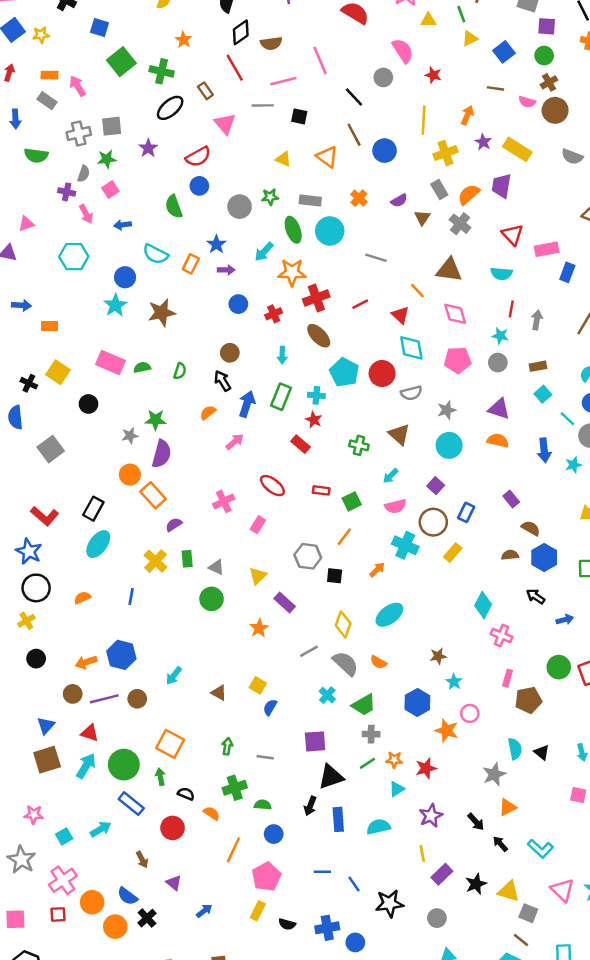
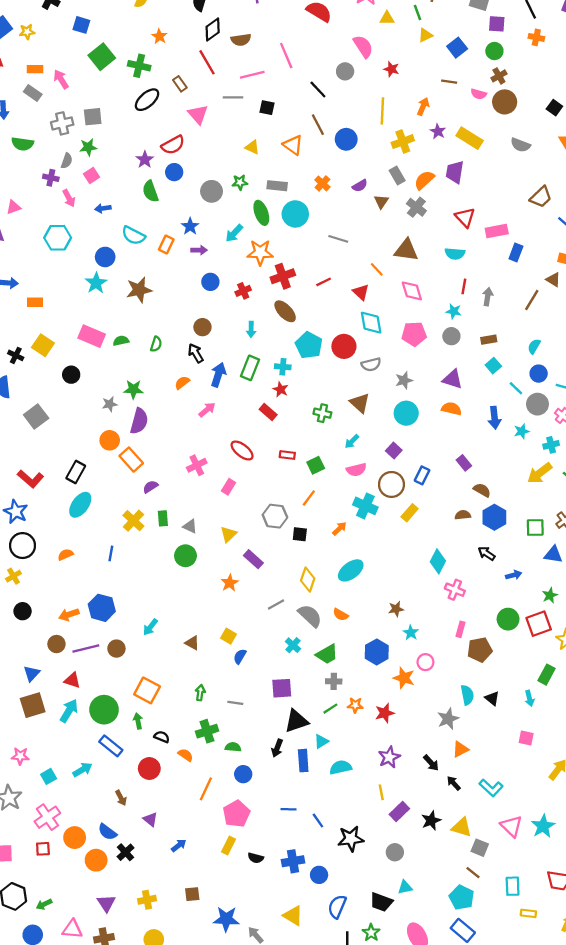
purple star: (148, 148) -> (145, 160), moved
cyan triangle: (397, 789) -> (321, 741), moved

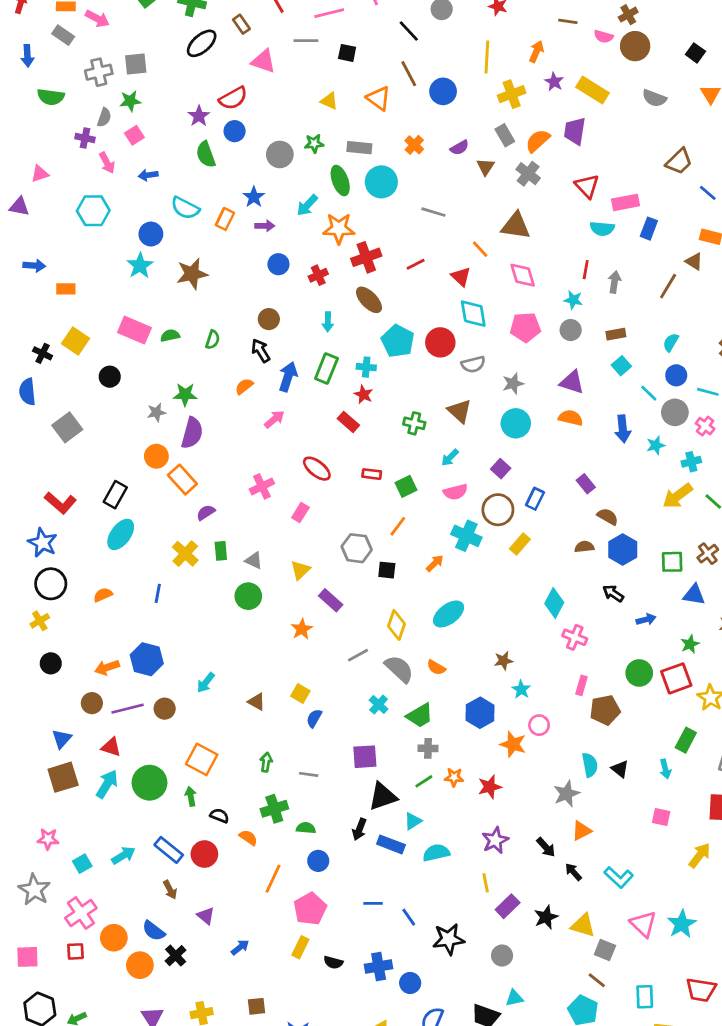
pink arrow: (61, 79) -> (97, 19), turned 150
pink triangle: (198, 114) -> (263, 61), turned -30
cyan semicircle: (455, 254) -> (602, 229), moved
blue rectangle: (111, 746) -> (169, 850), moved
blue rectangle: (303, 761) -> (391, 844), turned -65

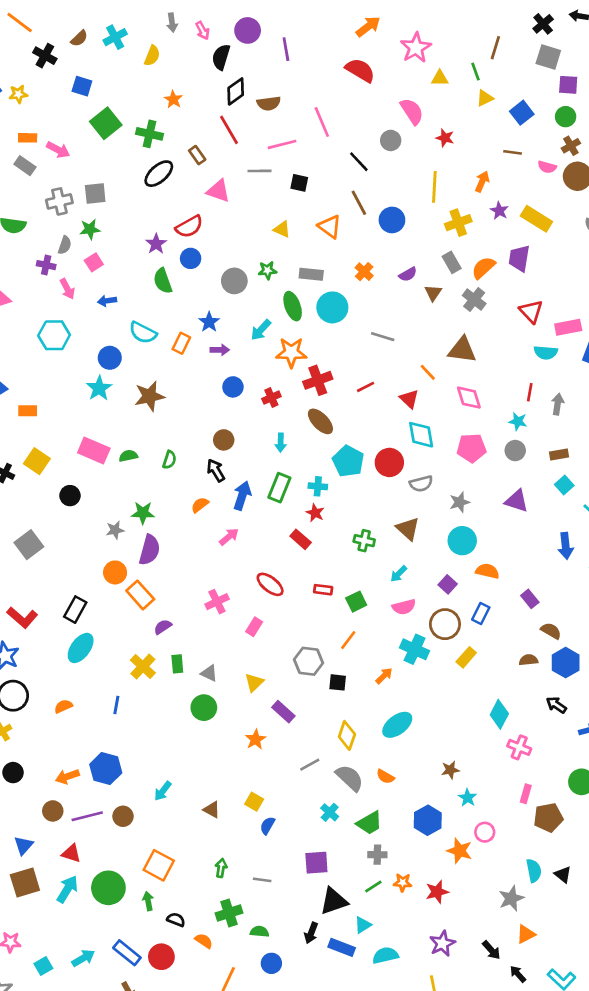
orange semicircle: (571, 418) -> (487, 571), moved

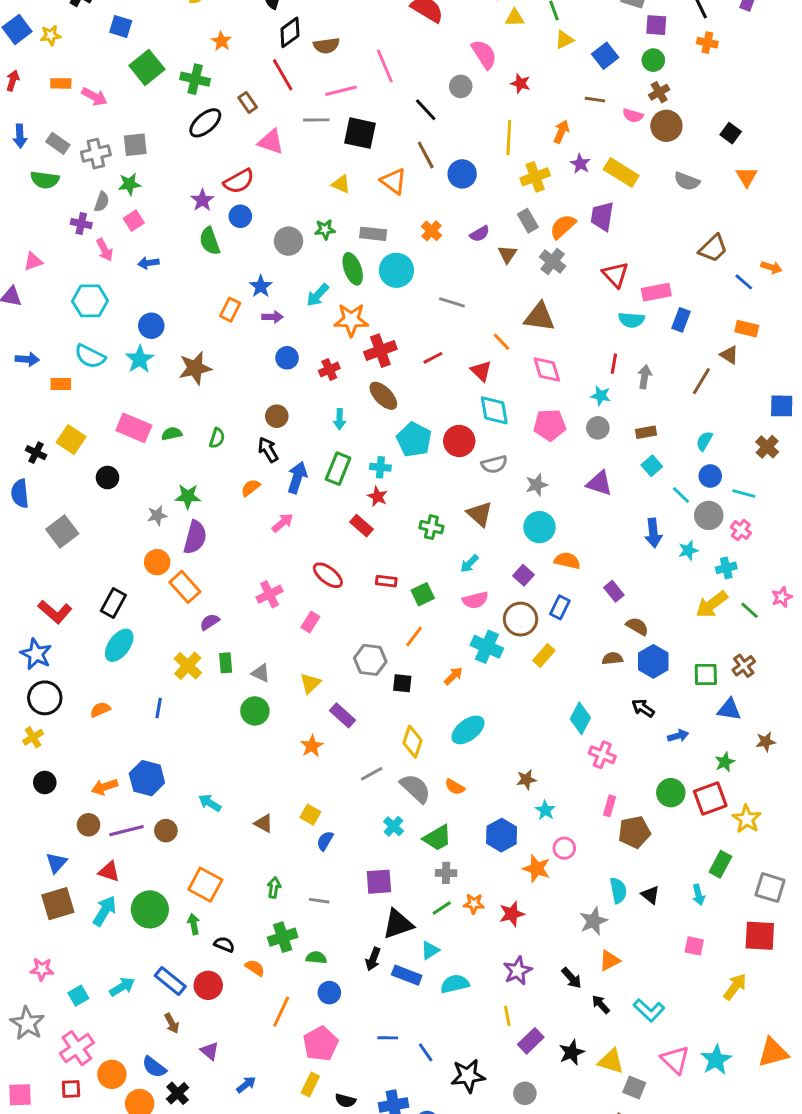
gray rectangle: (25, 166) -> (58, 143), moved
black square: (299, 183) -> (360, 133), size x1.6
cyan semicircle: (143, 333) -> (90, 356), moved
cyan arrow: (163, 791) -> (210, 803), turned 84

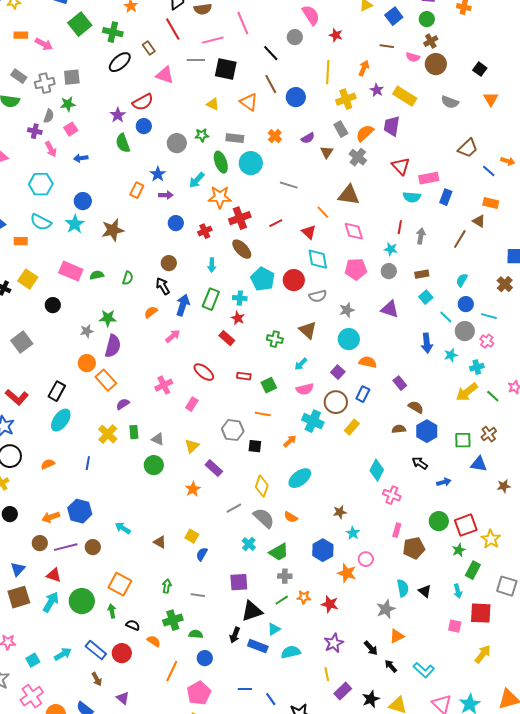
orange line: (414, 637) -> (263, 414), turned 63
green star: (725, 762) -> (459, 550), moved
red star: (512, 914) -> (330, 604), turned 30
red square: (760, 936) -> (481, 613), moved

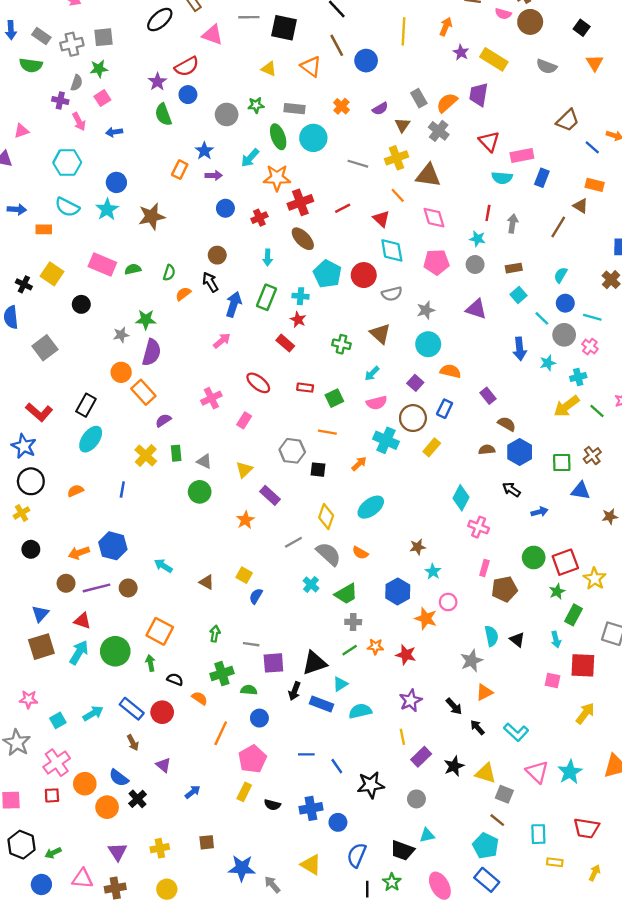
yellow cross: (346, 99) -> (397, 158), moved
orange semicircle: (151, 312) -> (183, 294), moved
purple square: (239, 582) -> (273, 663), moved

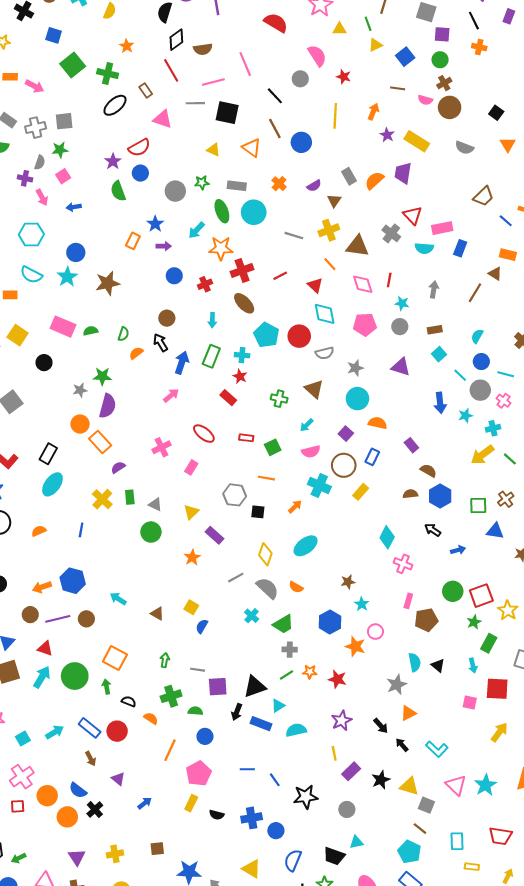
gray cross: (439, 131) -> (391, 233), moved
red line: (488, 213) -> (389, 280), moved

